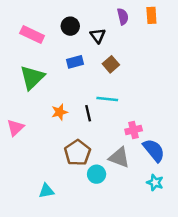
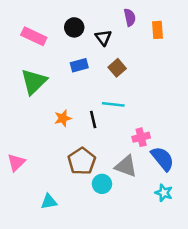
orange rectangle: (151, 15) -> (157, 30), moved
pink triangle: (15, 128) -> (16, 162), moved

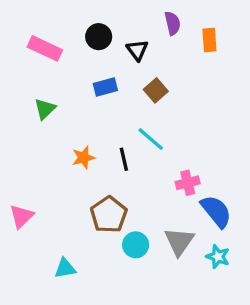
green triangle: (34, 82) -> (45, 109), size x0.6
cyan line: (113, 104) -> (151, 139), turned 35
gray triangle: (126, 166) -> (179, 241), moved, turned 45

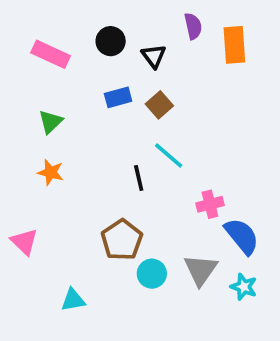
orange rectangle: (209, 40) -> (234, 45), size x1.4
brown square: (156, 90) -> (159, 105), moved
orange star: (84, 158) -> (51, 172), moved, turned 30
pink triangle: (21, 216) -> (24, 242), turned -32

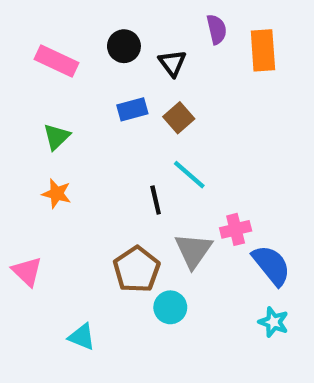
gray triangle: (201, 270) -> (193, 250), moved
cyan triangle: (73, 300) -> (82, 337), turned 32

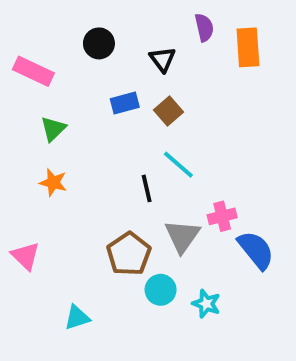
black circle: (124, 46) -> (99, 43), moved
pink rectangle: (57, 61) -> (33, 71), moved
cyan star: (273, 322) -> (206, 304), moved
cyan triangle: (82, 337) -> (77, 318), turned -40

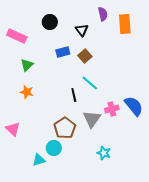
blue semicircle: (256, 250) -> (134, 106), moved
cyan circle: (161, 290) -> (54, 148), moved

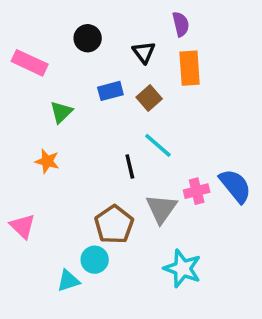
orange rectangle: (125, 24) -> (190, 68), moved
green triangle: (27, 65) -> (61, 112), moved
cyan star: (104, 153) -> (183, 268), size x1.5

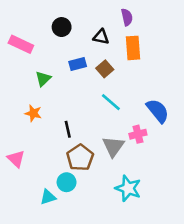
black triangle: (144, 52) -> (101, 37), turned -42
black line: (130, 167) -> (68, 129), moved
blue semicircle: (235, 186) -> (158, 111), moved

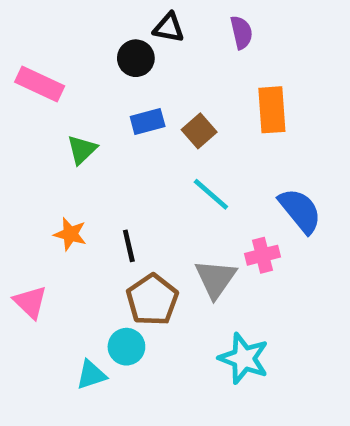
black circle: (62, 27) -> (136, 58), moved
black triangle: (101, 37) -> (169, 28), moved
orange rectangle: (133, 48) -> (272, 110), moved
orange star: (33, 113) -> (70, 234), moved

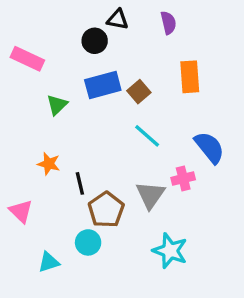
blue rectangle: (148, 122) -> (103, 85), size x1.5
black line: (129, 246) -> (80, 183), moved
cyan triangle: (91, 375) -> (49, 262), moved

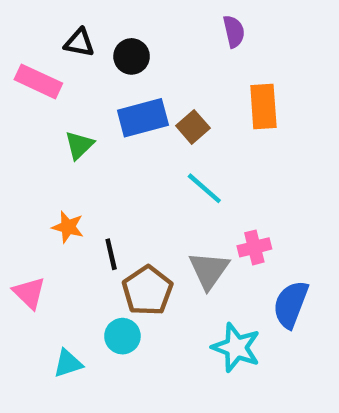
black triangle: (118, 19) -> (79, 43), moved
blue semicircle: (209, 147) -> (291, 304), moved, turned -120

